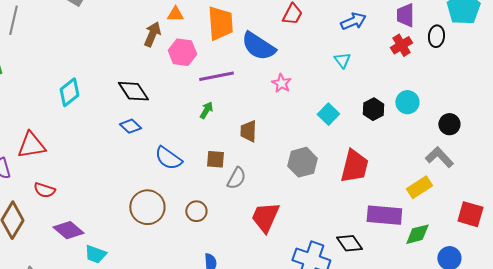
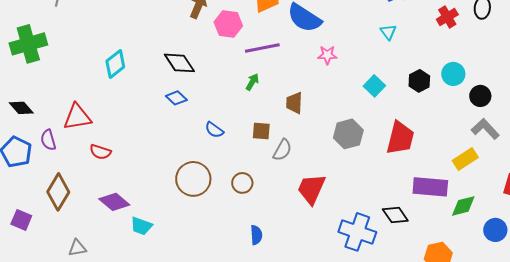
pink star: (281, 83) -> (327, 55), turned -30
black circle: (449, 124) -> (480, 96), moved
blue semicircle: (168, 158) -> (214, 130), size x0.7
red semicircle: (44, 190) -> (100, 152), moved

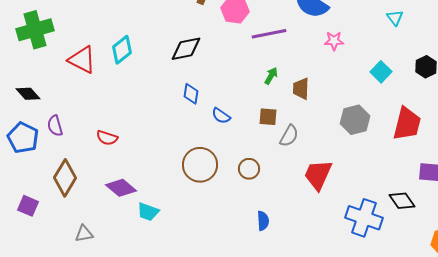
black diamond: (179, 63) -> (186, 49), turned -68
green arrow: (252, 82) -> (271, 76), moved
blue diamond: (176, 98) -> (191, 94), moved, turned 55
red triangle: (77, 117) -> (82, 60), moved, turned 36

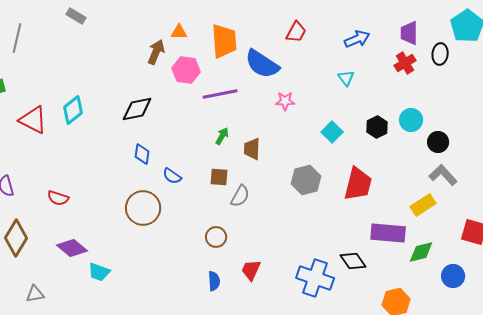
brown circle: (200, 165) -> (143, 208), moved
brown circle: (249, 169) -> (216, 237), moved
red trapezoid: (318, 175) -> (251, 270), moved, size x0.7

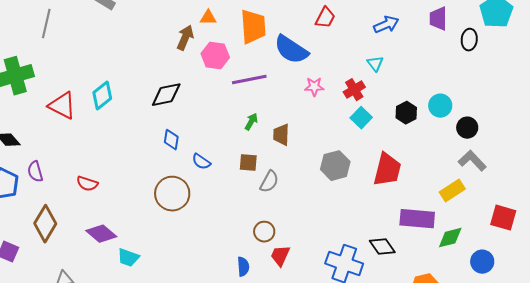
red cross: (405, 63) -> (354, 90), moved
brown circle: (216, 237) -> (264, 232), moved

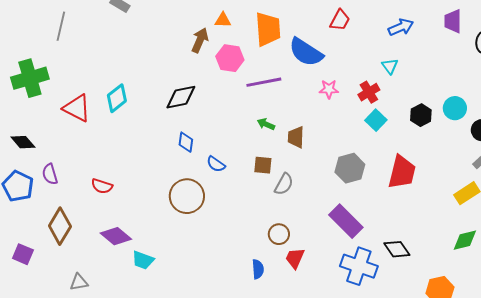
green arrow: (251, 122) -> (266, 124), turned -96
purple rectangle: (417, 219) -> (346, 221), moved, turned 40

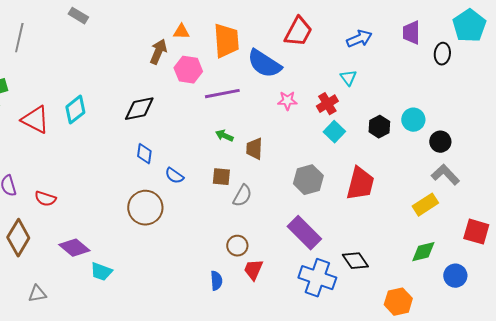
red trapezoid: (340, 20) -> (298, 32), size x1.4
red semicircle: (102, 186) -> (45, 199), moved

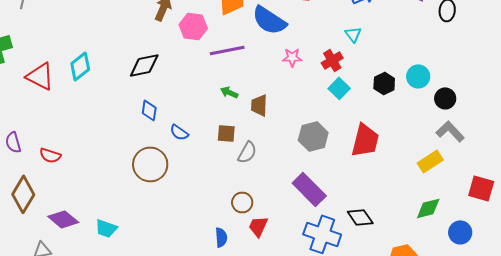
purple diamond: (74, 248) -> (63, 219), moved

